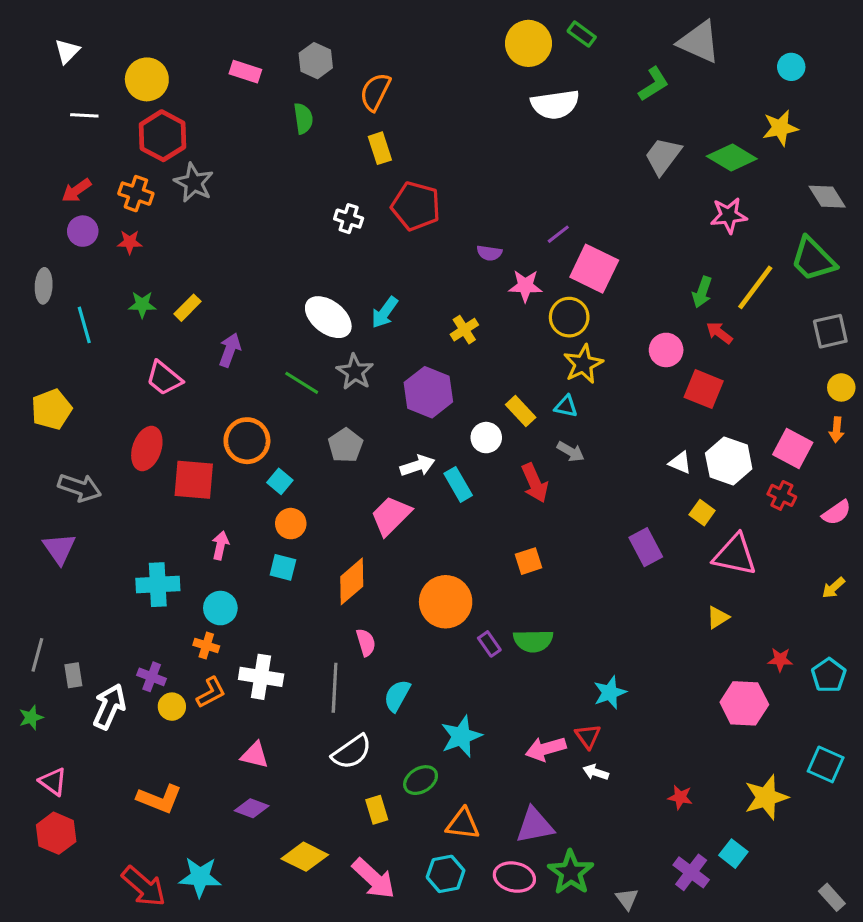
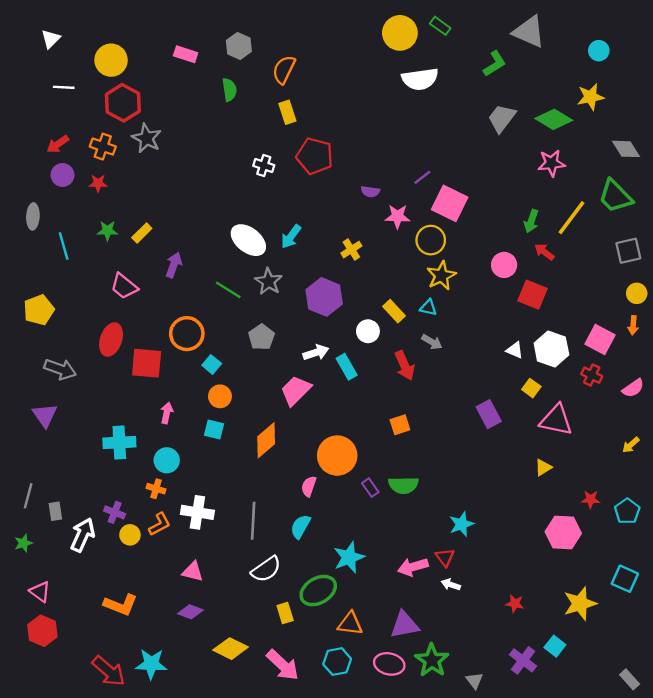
pink semicircle: (366, 642) -> (309, 486), moved, turned -144
green ellipse: (421, 780) -> (318, 591), size x1.4

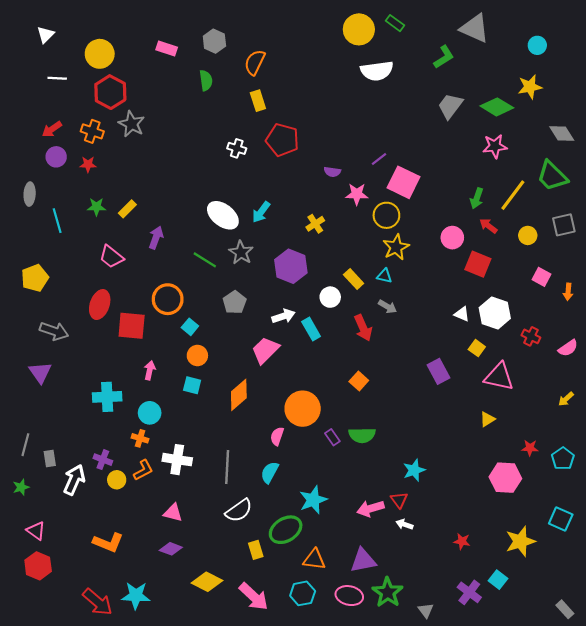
yellow circle: (637, 293) -> (528, 235), moved
pink square: (600, 340) -> (542, 277), moved, size x0.7
orange square: (400, 425) -> (359, 381), turned -30

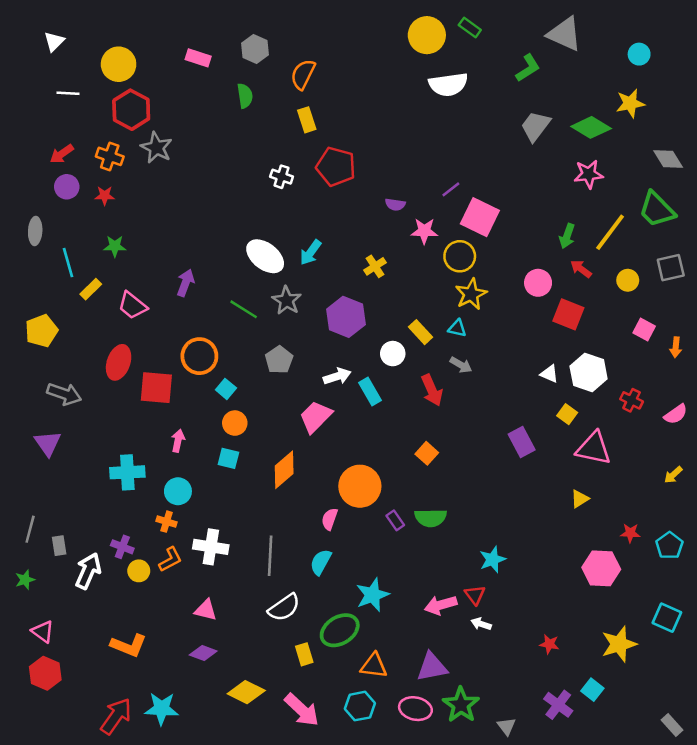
yellow rectangle: (127, 209) -> (91, 289), moved
red arrow: (98, 602) -> (116, 716), turned -96

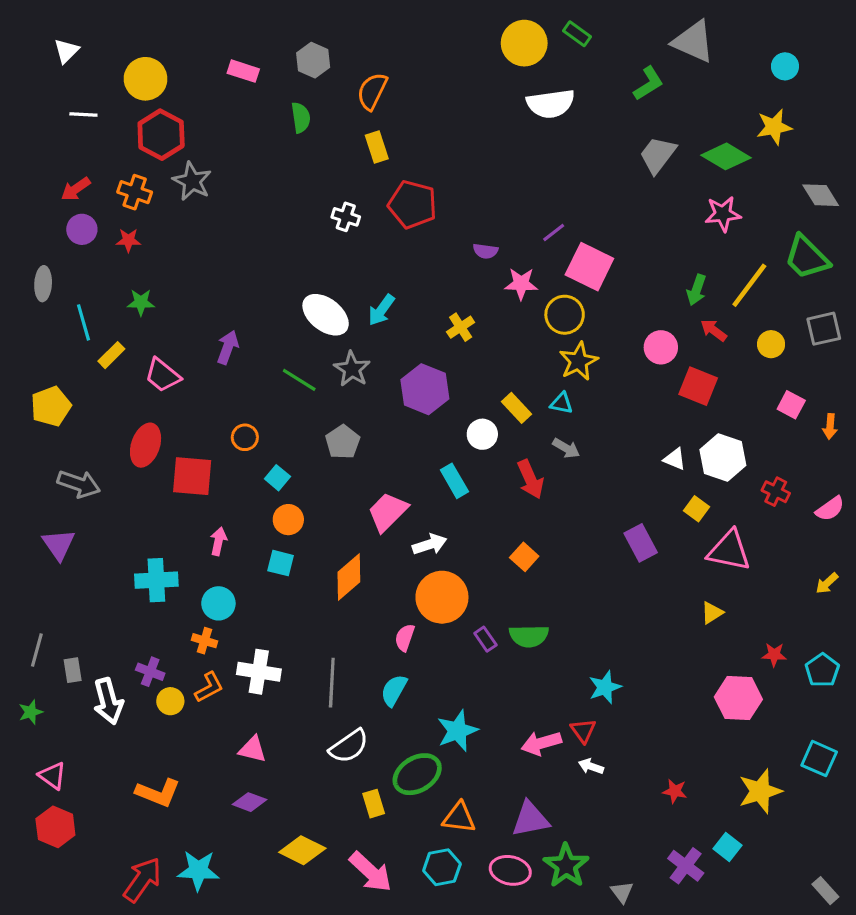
orange circle: (199, 356) -> (245, 437), size x0.6
white arrow: (337, 376) -> (430, 544), moved
white arrow: (88, 571) -> (108, 701), turned 141

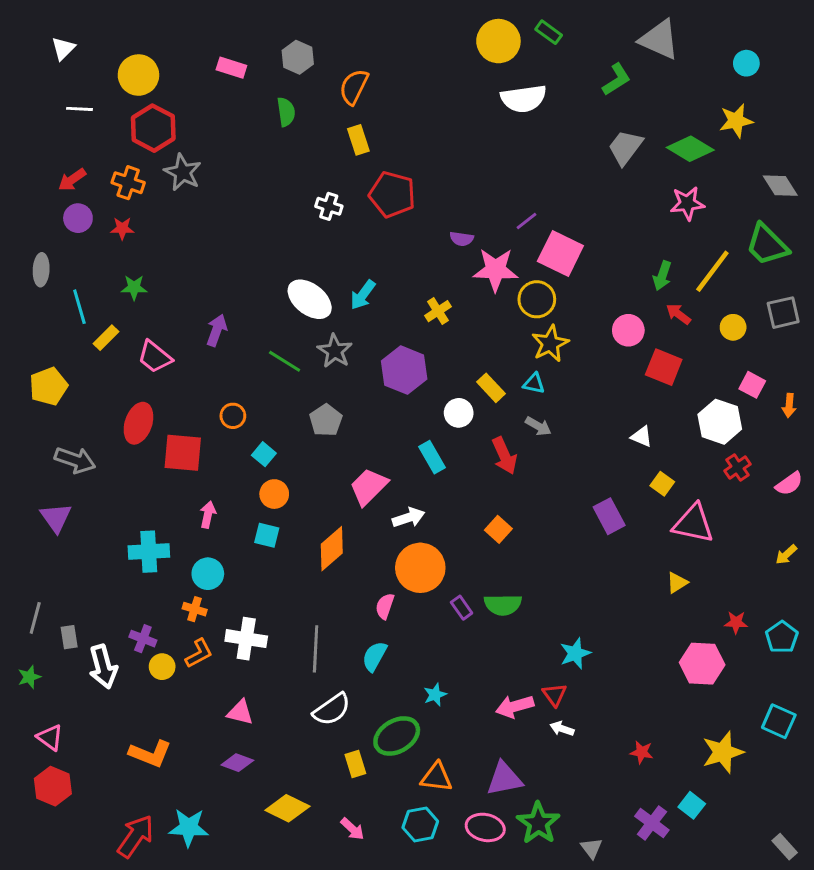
pink star: (521, 284) -> (496, 270), size x1.4
white hexagon: (723, 458) -> (720, 422), moved
red cross: (776, 492) -> (737, 467), turned 30
cyan star: (457, 731) -> (435, 695), size x0.6
pink arrow: (371, 872) -> (352, 829), size x0.6

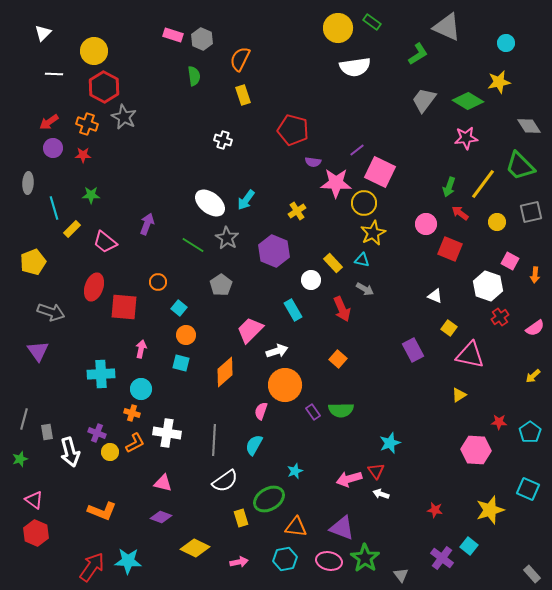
pink rectangle: (231, 68) -> (173, 35), moved
red pentagon: (392, 195) -> (293, 130), moved
purple triangle: (504, 779) -> (342, 528), turned 32
pink arrow: (352, 829) -> (239, 562), turned -54

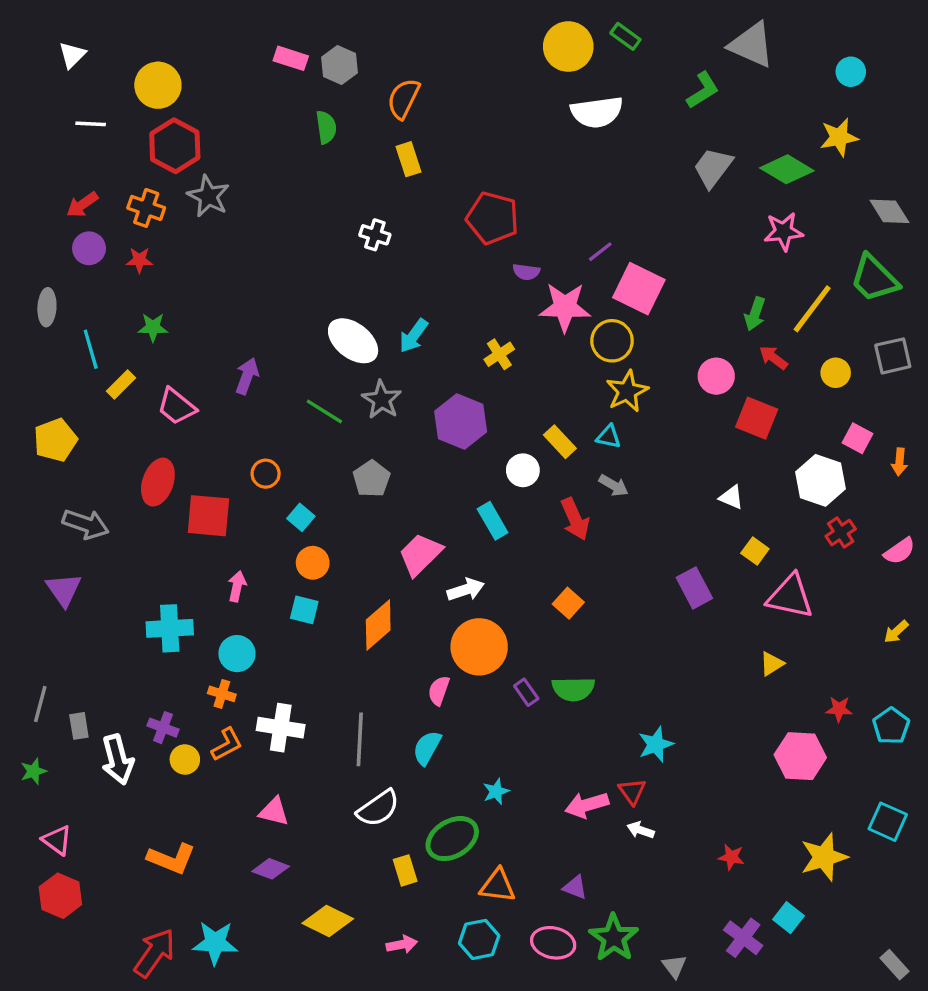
purple triangle: (342, 528) -> (575, 887), size x0.6

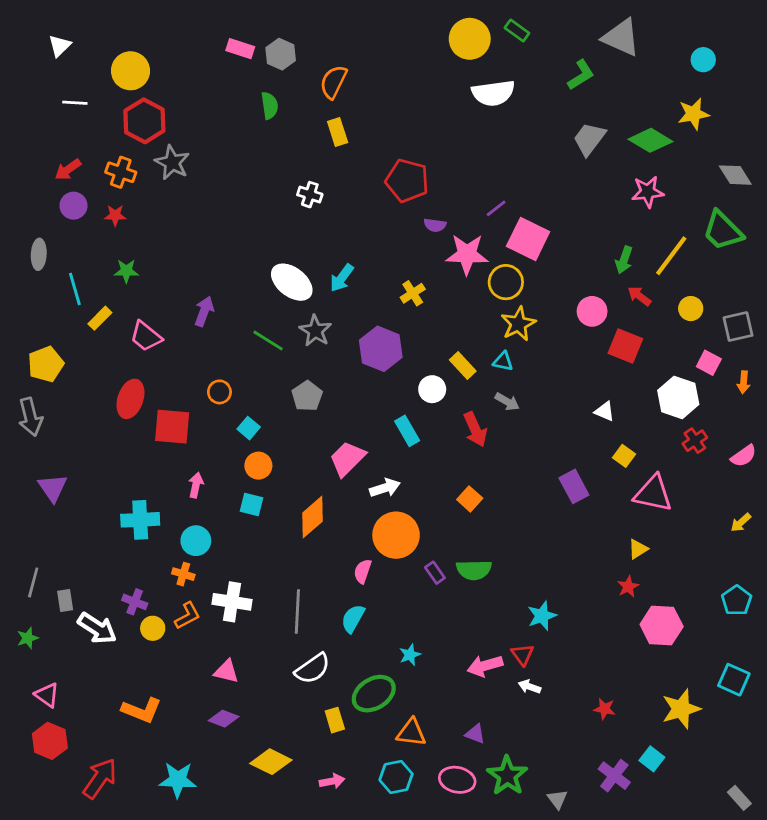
gray square: (893, 356) -> (738, 327), moved
gray arrow: (86, 524) -> (30, 417), moved, turned 57
red star: (839, 709) -> (628, 587), moved, turned -30
white arrow: (118, 760) -> (97, 628), turned -42
red arrow: (155, 953) -> (100, 778), moved

